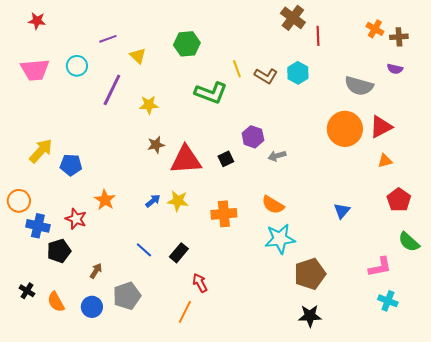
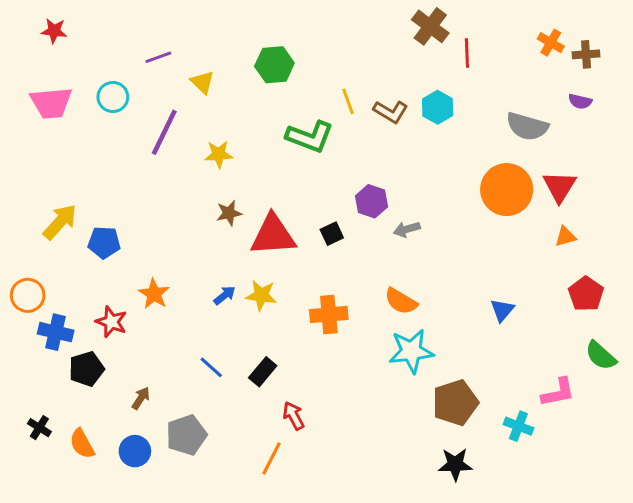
red triangle: (381, 127) -> (560, 187), turned -30
cyan cross: (388, 301) -> (518, 426), moved

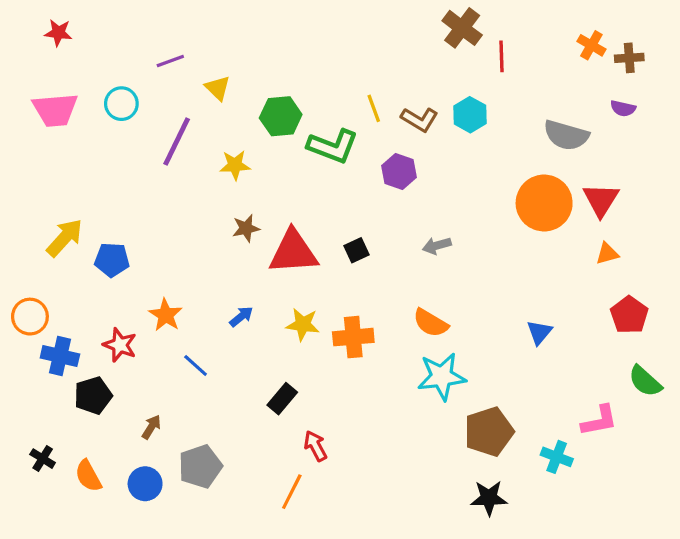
green hexagon: (274, 65) -> (281, 116), moved
purple hexagon: (371, 201) -> (399, 171), moved
yellow star: (261, 295) -> (303, 324), moved
blue line: (211, 367) -> (196, 365), moved

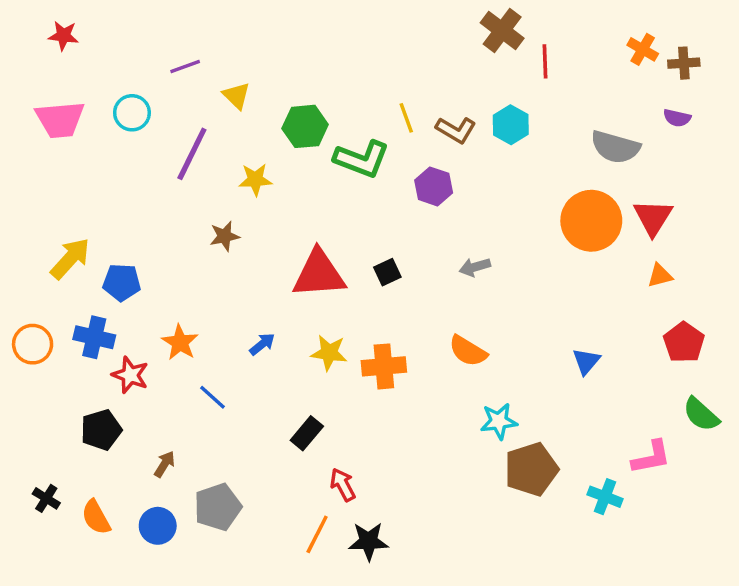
brown star: (246, 228) -> (225, 236), moved
blue cross: (60, 356) -> (94, 337), moved
cyan star: (442, 376) -> (499, 421), moved, size x0.7
black star: (489, 498) -> (368, 541), moved

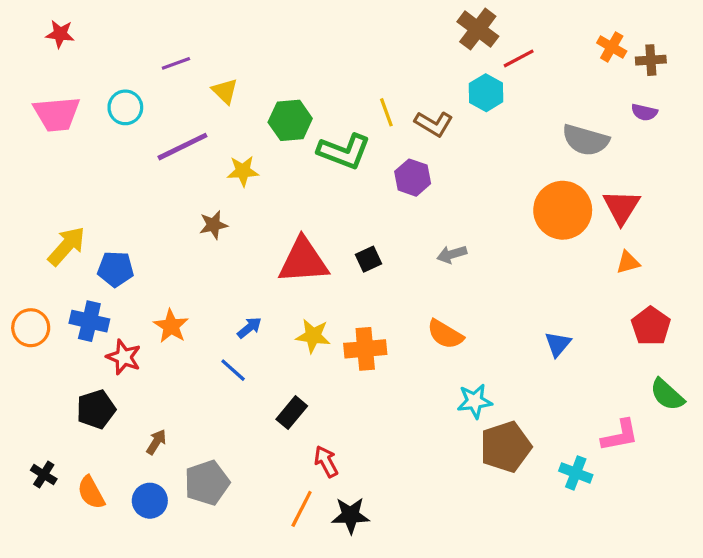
red line: (545, 61) -> (519, 58), turned 64
cyan hexagon: (511, 125) -> (486, 93), moved
purple line: (192, 154) -> (182, 147), turned 38
blue line: (213, 397) -> (233, 370), moved

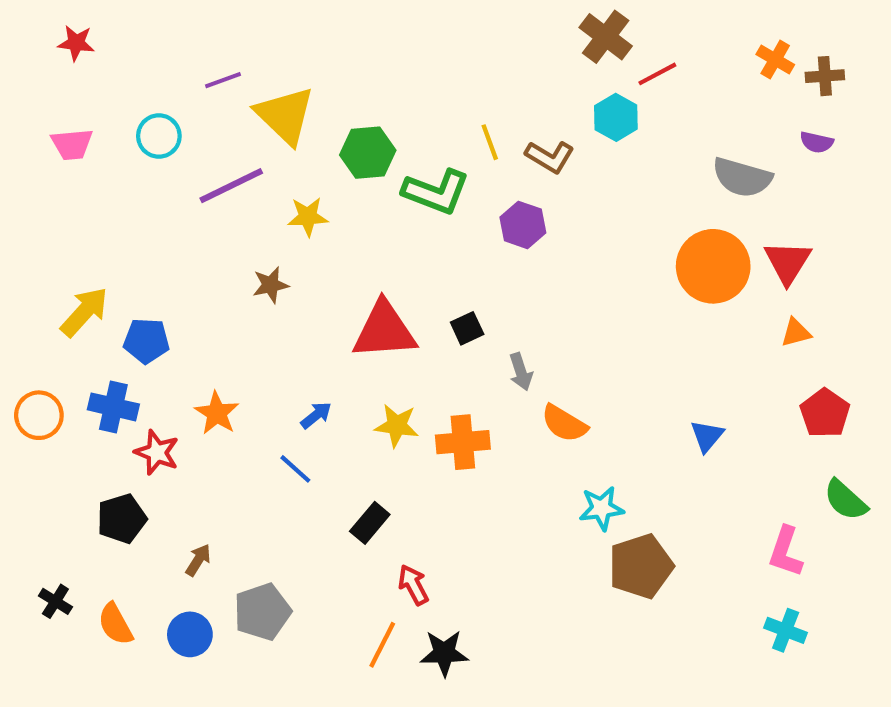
yellow triangle: (225, 91) -> (285, 115), size x1.8
pink trapezoid: (57, 114) -> (72, 144), size x0.7
gray arrow: (452, 254) -> (521, 372), moved, turned -92
pink L-shape: (620, 435) -> (786, 552), turned 120
cyan cross: (576, 473) -> (786, 630), moved

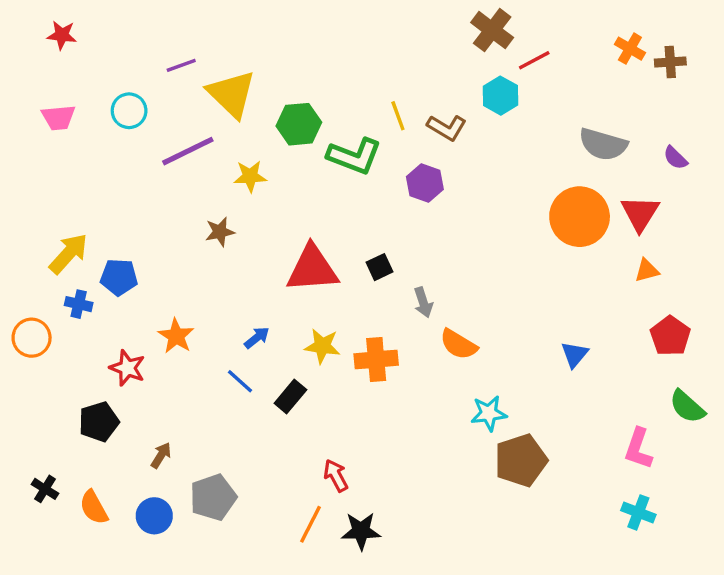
purple semicircle: (817, 142) -> (675, 158), moved, turned 32
blue cross: (113, 407) -> (79, 304), moved, size x0.7
black rectangle: (370, 523) -> (290, 396), moved

